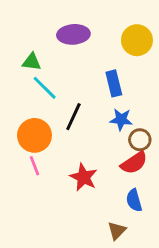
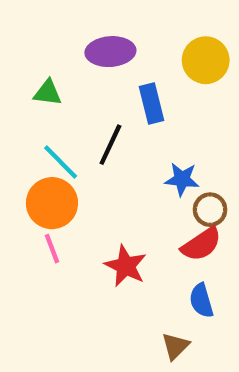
blue rectangle: (114, 83) -> (152, 104), moved
cyan line: (45, 88) -> (61, 162), moved
black line: (73, 117) -> (110, 145), moved

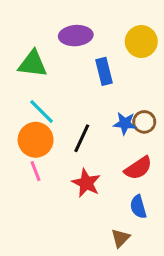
green triangle: (48, 93) -> (33, 64), size x1.5
black line: (110, 145) -> (82, 138), moved
brown circle: (210, 210) -> (144, 122), moved

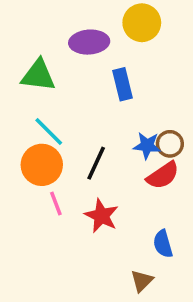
yellow circle: (141, 42) -> (142, 23), moved
red semicircle: (138, 168) -> (163, 175), moved
pink line: (36, 171) -> (56, 203), moved

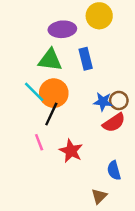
green triangle: (38, 75) -> (50, 60), moved
black line: (96, 163) -> (51, 114), moved
orange circle: (42, 165) -> (54, 93), moved

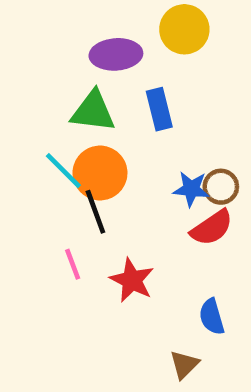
black line: (51, 114) -> (95, 212), turned -45

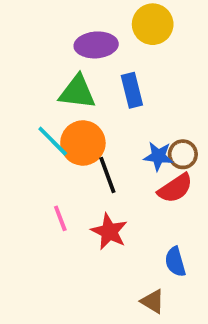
black line: (95, 212) -> (107, 175), moved
brown triangle: (184, 365) -> (153, 301), turned -44

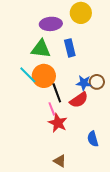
red semicircle: (175, 188) -> (79, 100), moved
pink line: (60, 218) -> (52, 109), moved
brown triangle: (153, 301) -> (60, 161), moved

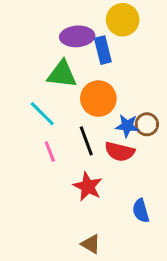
blue rectangle: (70, 48) -> (103, 50), moved
orange circle: (44, 76) -> (98, 99), moved
red semicircle: (79, 100) -> (120, 152), turned 48
pink line: (52, 109) -> (50, 152), moved

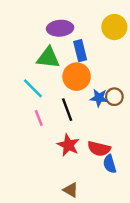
yellow circle: (123, 20) -> (114, 27), moved
blue rectangle: (103, 50) -> (80, 51), moved
red semicircle: (120, 152) -> (99, 149), moved

